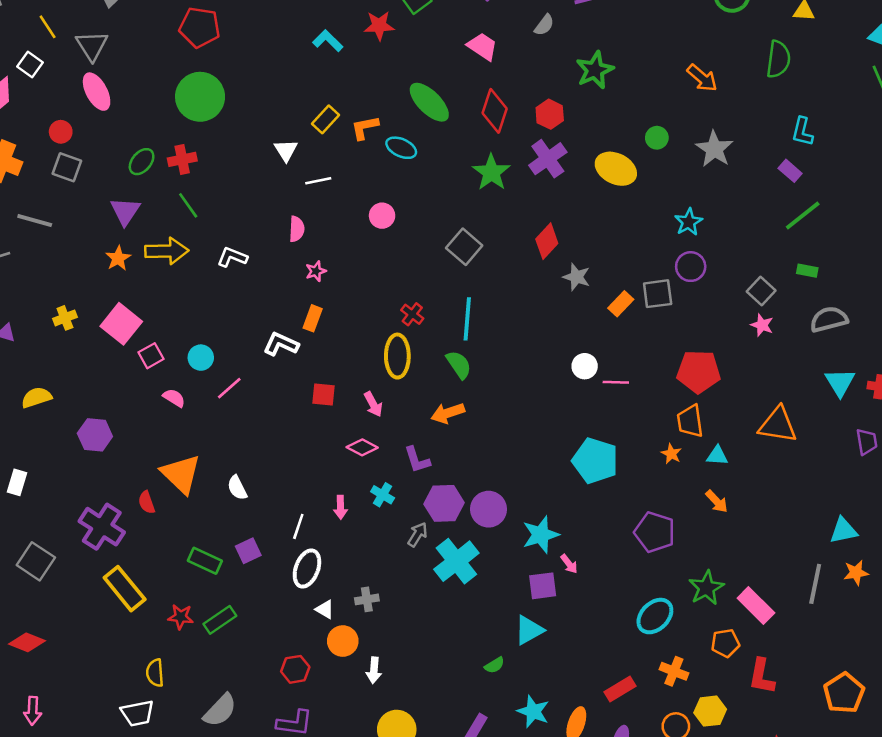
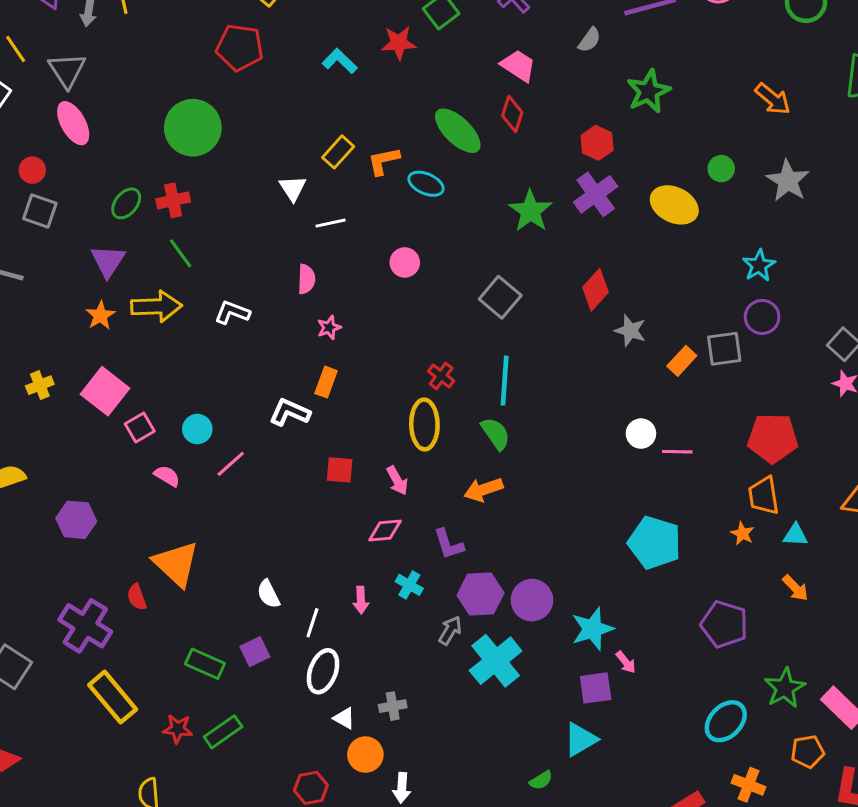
red pentagon: (200, 27) -> (240, 47), moved
red diamond: (495, 111) -> (512, 114), moved, size x0.7
pink diamond: (362, 447) -> (385, 530), turned -32
white semicircle: (237, 488) -> (268, 594), moved

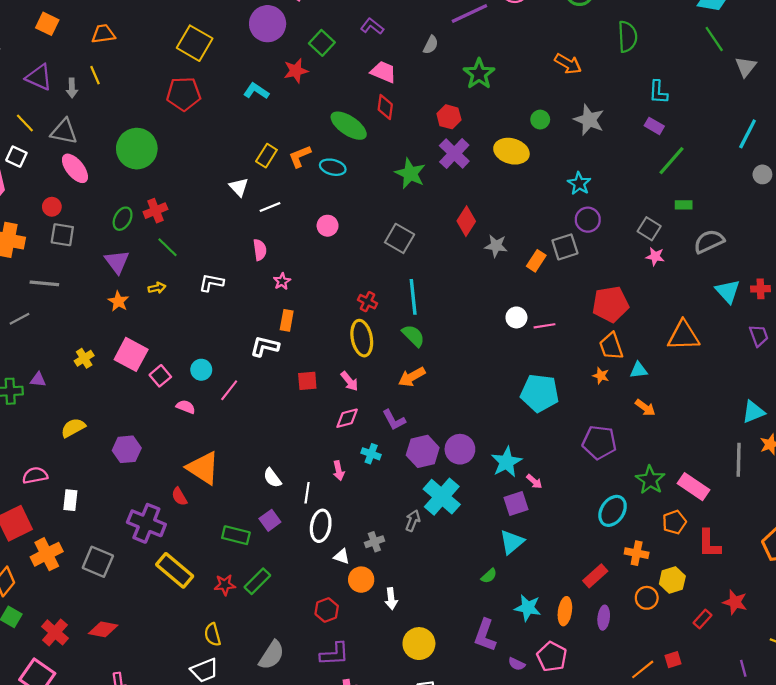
gray triangle: (67, 70) -> (64, 132), turned -36
green circle: (193, 128) -> (137, 149), moved
yellow arrow: (156, 306) -> (157, 288), size x0.5
gray arrow: (450, 630) -> (413, 521), moved

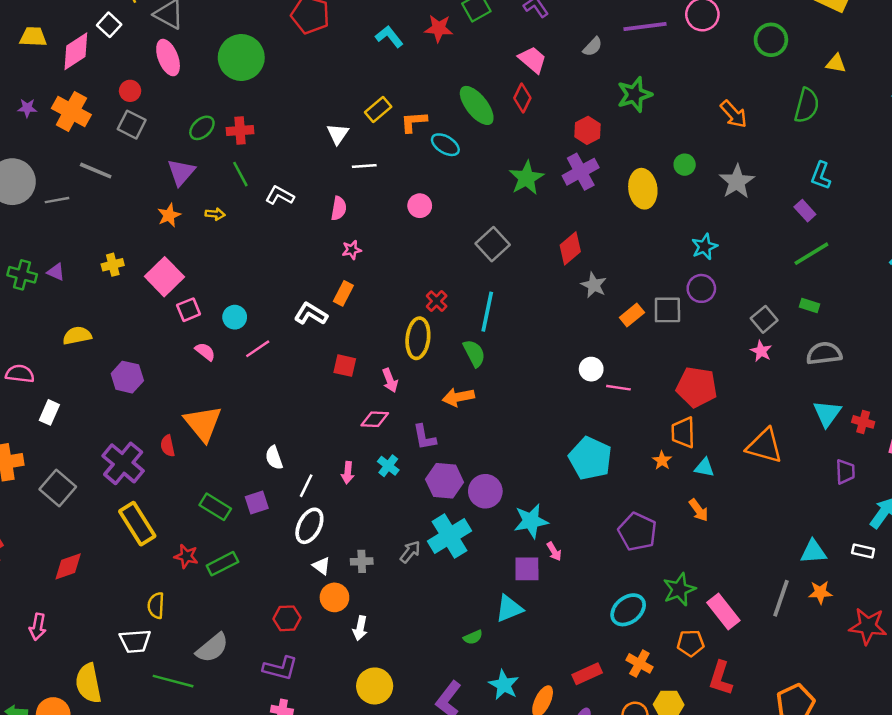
yellow ellipse: (511, 151) -> (643, 189), turned 48
white L-shape: (211, 283) -> (280, 195), moved
red diamond: (103, 629) -> (68, 566), moved, turned -48

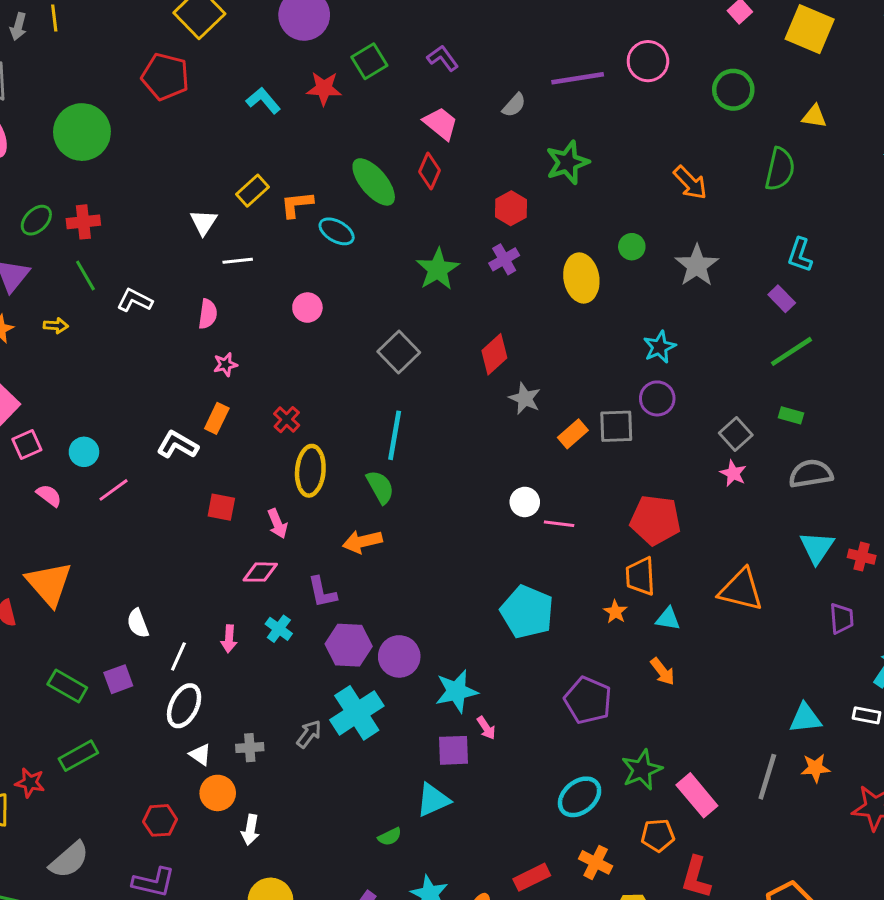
purple cross: (581, 172) -> (504, 259), size x0.7
red cross: (437, 301) -> (287, 420), moved
red star: (186, 556) -> (30, 783), moved

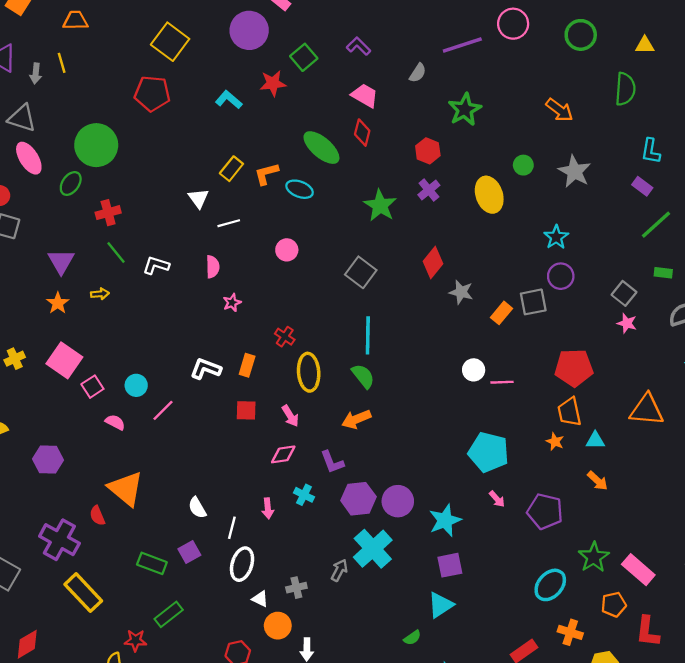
green ellipse: (36, 220) -> (71, 183), moved
orange rectangle: (217, 418) -> (247, 365), moved
pink arrow: (486, 728) -> (497, 499), moved

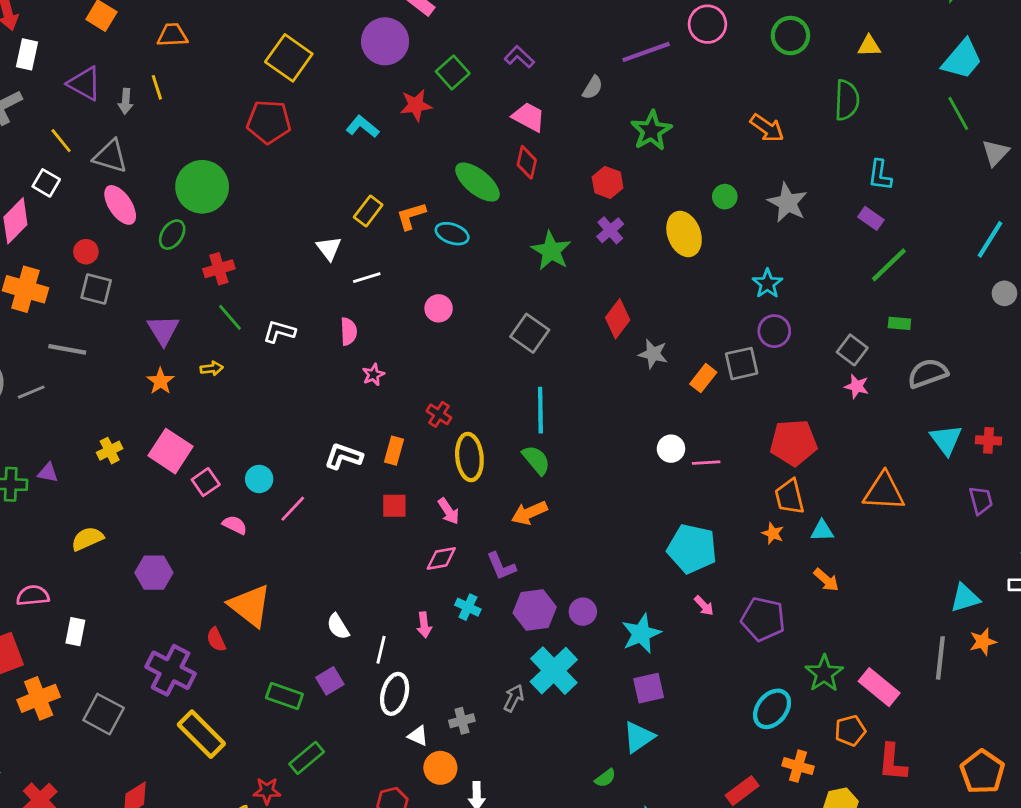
purple circle: (398, 501) -> (583, 612), size x0.7

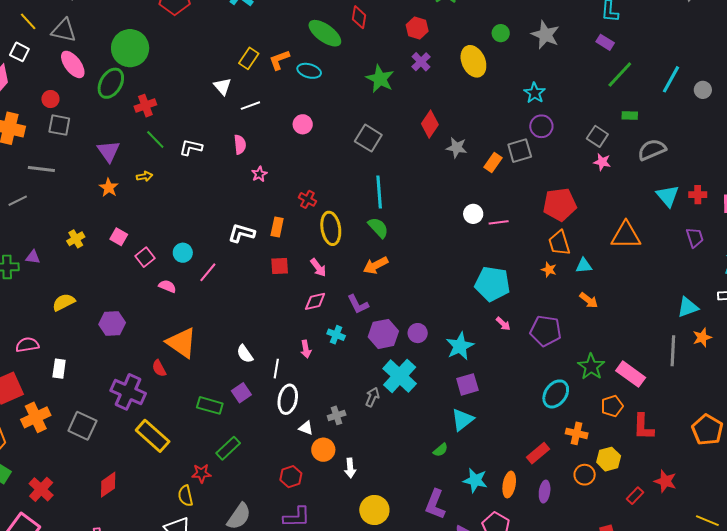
green ellipse: (172, 235) -> (111, 83), size x1.4
cyan line: (990, 239) -> (671, 79), moved
pink square: (171, 451) -> (119, 237), size x0.6

